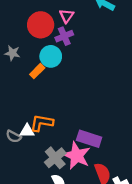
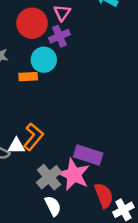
orange rectangle: (37, 71) -> (28, 77), turned 42
orange L-shape: (42, 123) -> (33, 137), turned 120

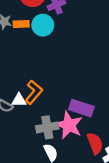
orange rectangle: (28, 77) -> (21, 24), moved
gray cross: (49, 177) -> (47, 127), turned 30

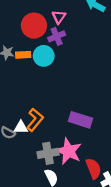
purple rectangle: (81, 108) -> (80, 120), moved

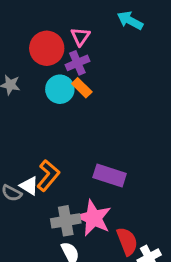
orange rectangle: (23, 55) -> (82, 88), moved, turned 48
white triangle: (21, 127) -> (29, 186), turned 32

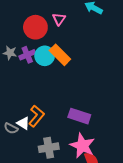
purple cross: (77, 63) -> (27, 55), moved
orange rectangle: (82, 88) -> (60, 55), size x1.5
pink star: (94, 218) -> (82, 146), moved

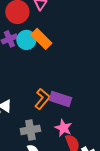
orange L-shape: (36, 116) -> (42, 99), moved
pink star: (82, 146) -> (63, 128), size x0.7

